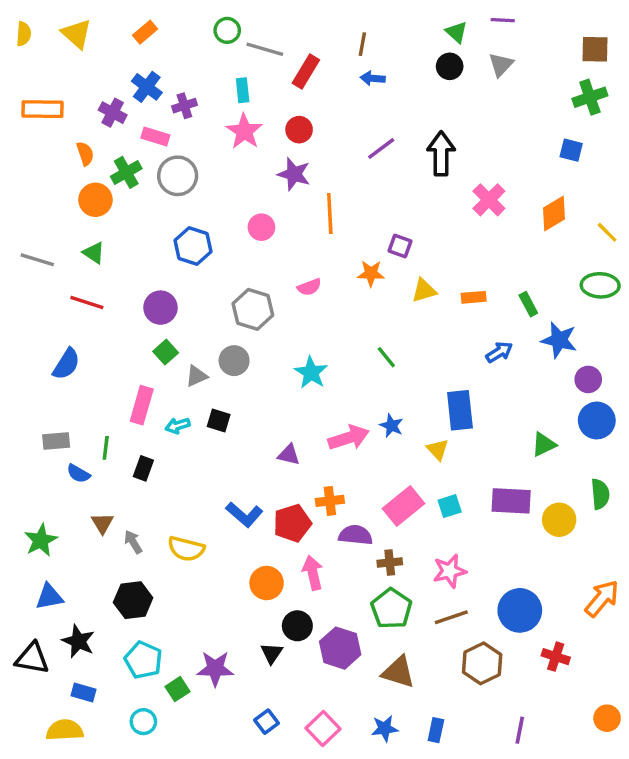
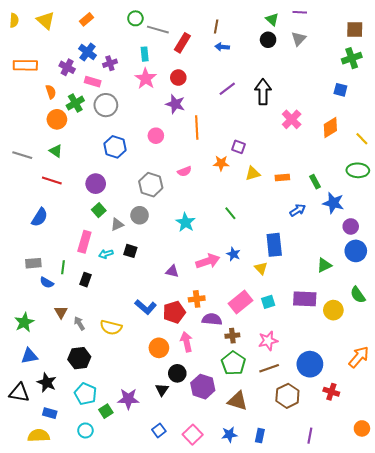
green semicircle: (600, 494) -> (358, 295), turned 150

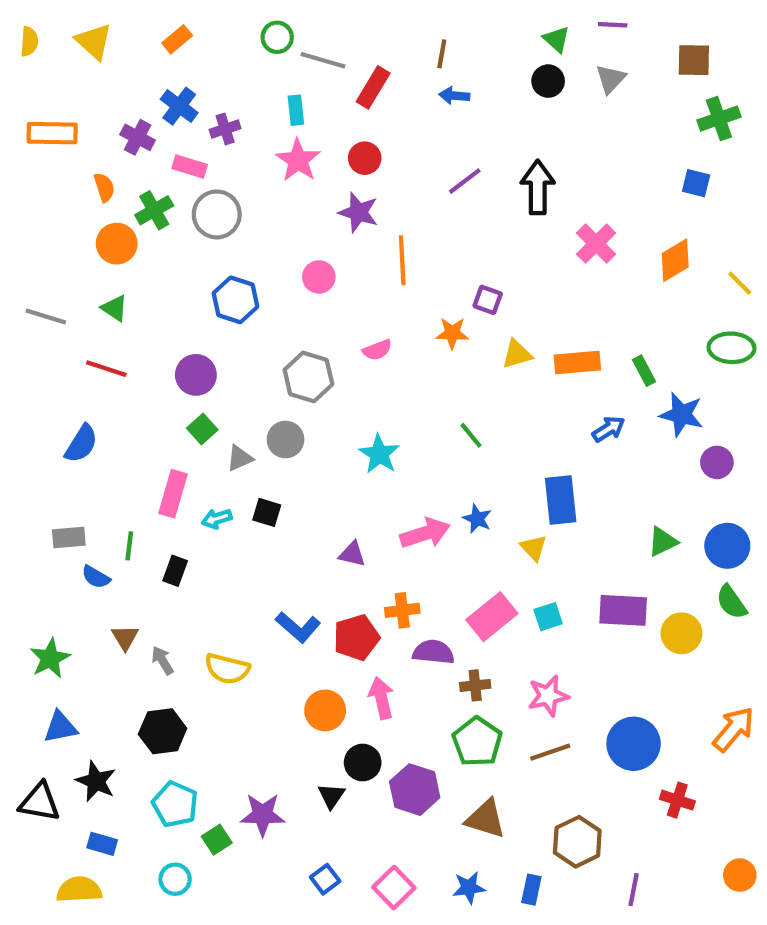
brown square: (355, 30) -> (694, 60), moved
orange rectangle: (282, 177) -> (577, 362), size x1.5
blue circle: (356, 251) -> (727, 546), moved
brown hexagon: (287, 396) -> (577, 842), moved

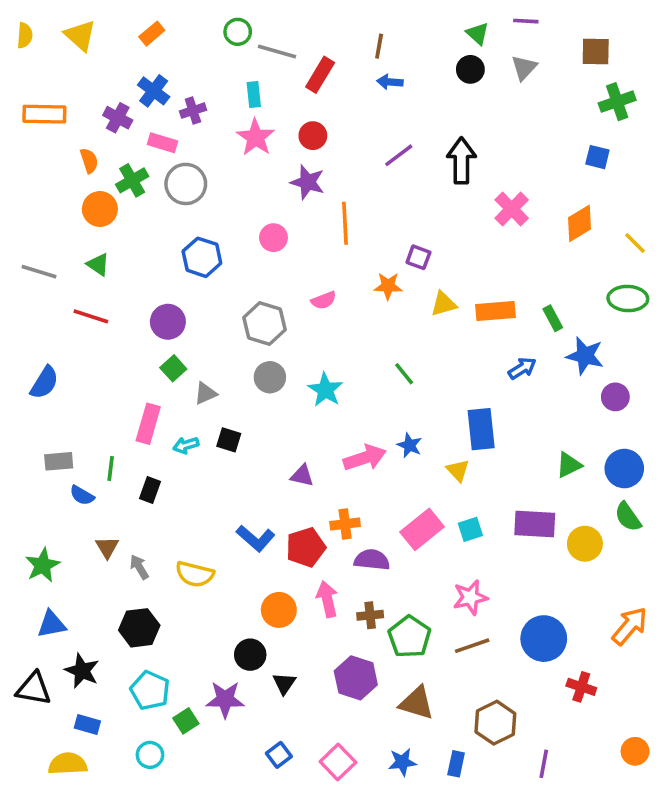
gray circle: (286, 439) -> (270, 377), moved
blue semicircle: (81, 444) -> (44, 383), moved
brown cross: (475, 685) -> (370, 615), moved
black circle: (363, 763) -> (250, 655), moved

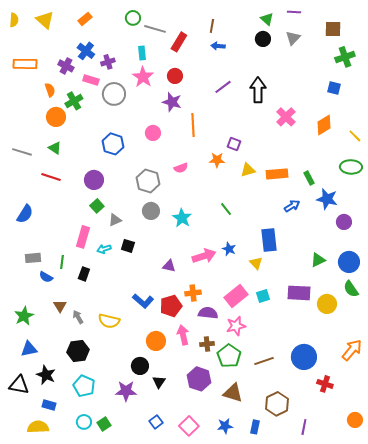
gray circle: (186, 184) -> (114, 94), moved
pink star: (470, 597) -> (236, 326), moved
green square: (186, 721) -> (104, 424), moved

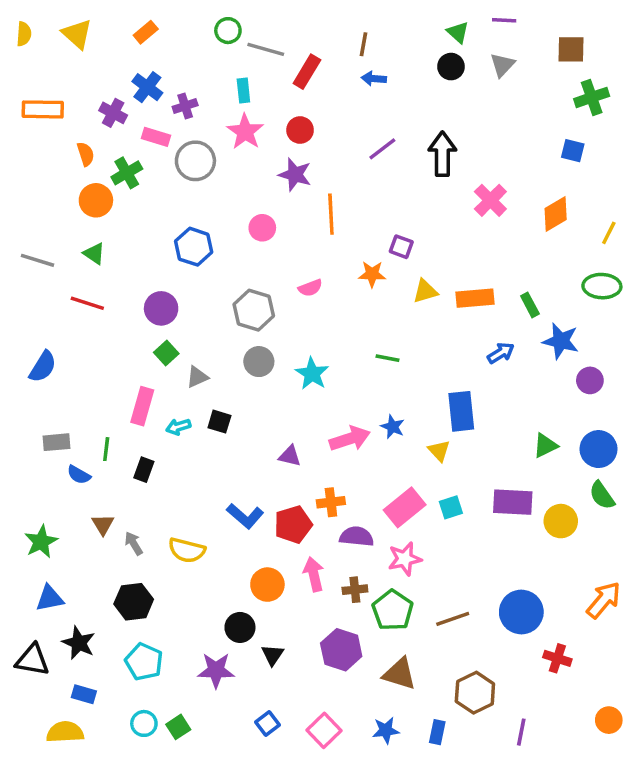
yellow line: (355, 136) -> (609, 233), turned 72
green line: (226, 209) -> (388, 358), turned -40

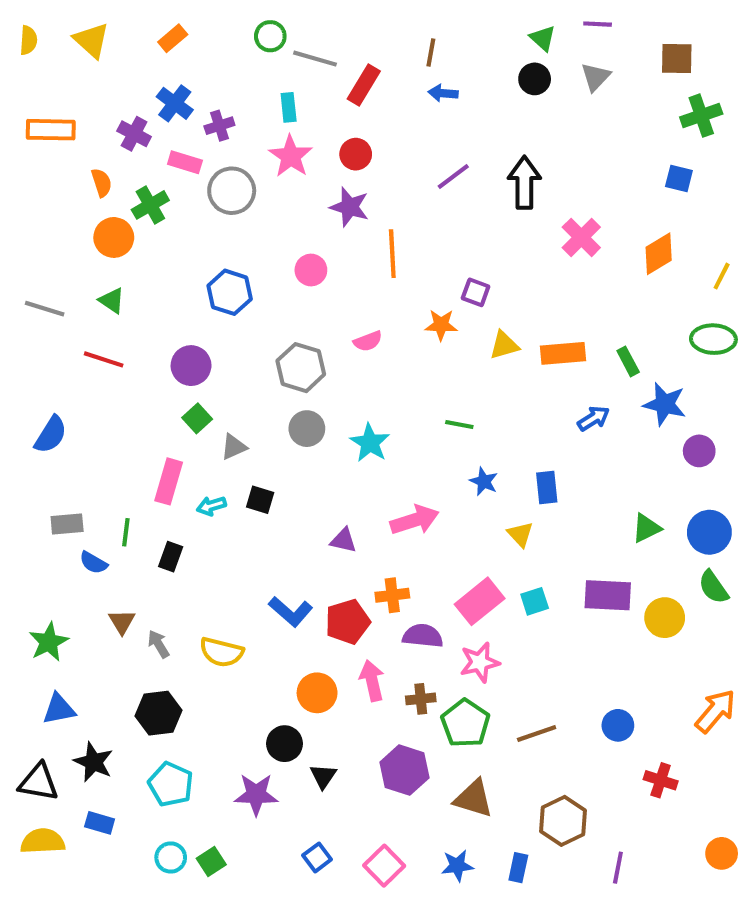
blue rectangle: (461, 411) -> (547, 488), size x0.7
blue star: (393, 427) -> (484, 481), moved
blue circle: (521, 612) -> (618, 725), size x0.6
yellow semicircle: (65, 732) -> (43, 841), moved

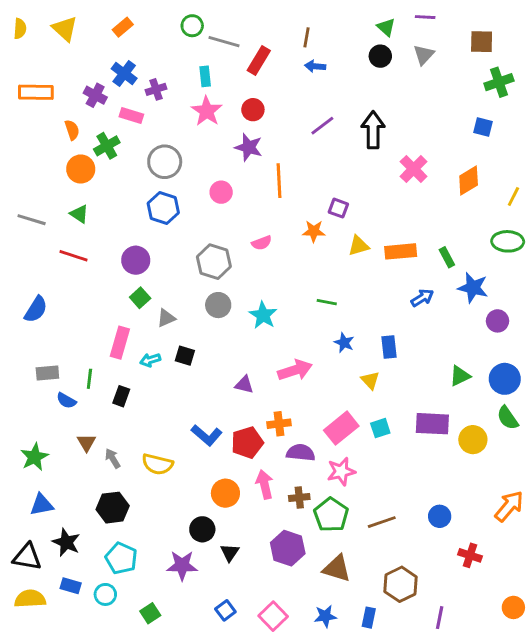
gray circle: (232, 191) -> (165, 162), moved
cyan circle: (171, 857) -> (105, 594), moved

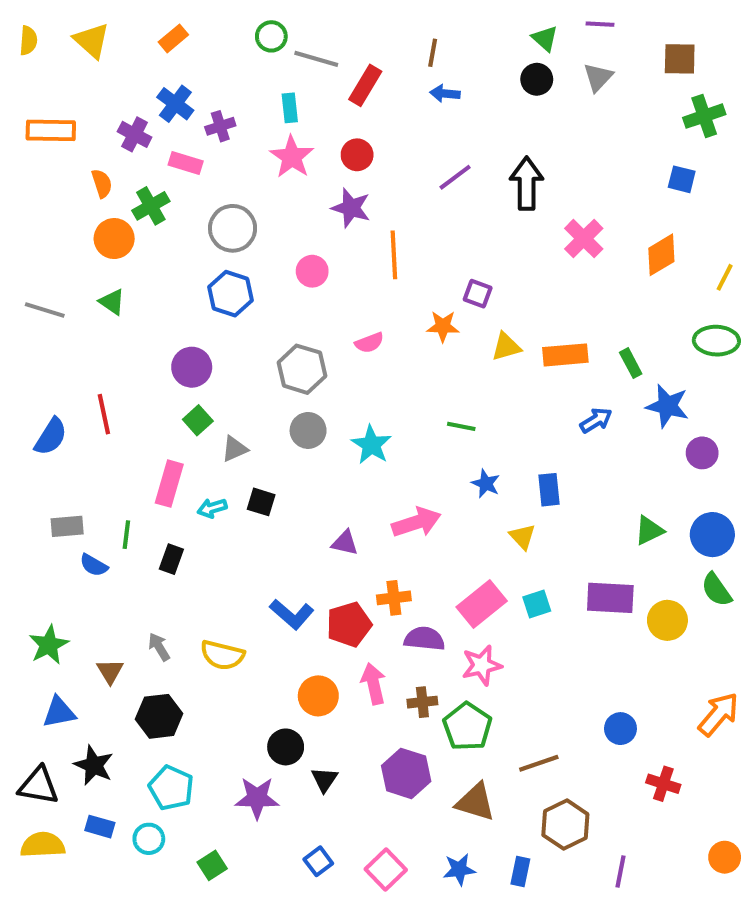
red line: (74, 256) -> (104, 414), moved, turned 60
brown triangle: (87, 442) -> (110, 671), moved
brown line: (382, 522) -> (539, 763), moved

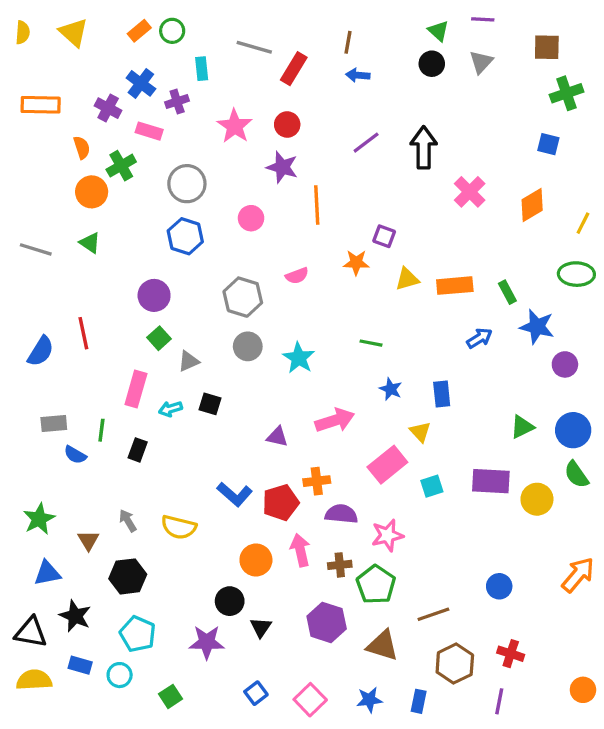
green circle: (271, 36) -> (172, 31), moved
cyan rectangle: (290, 108) -> (202, 69), moved
pink rectangle: (482, 604) -> (387, 465), moved
red cross: (663, 784) -> (511, 654), moved

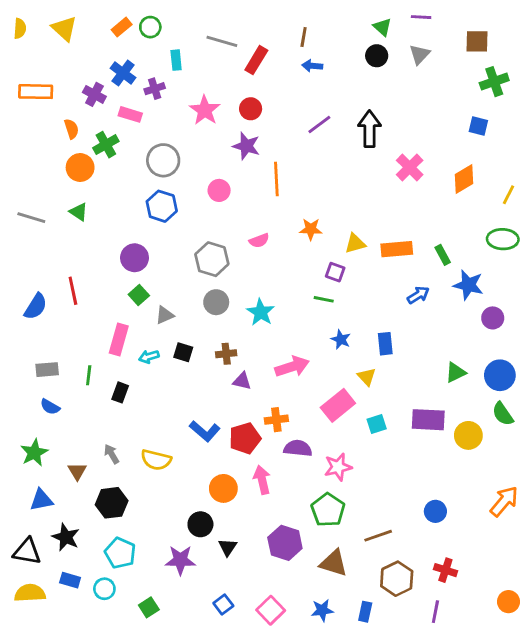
purple square: (384, 236) -> (335, 272), moved
blue semicircle: (75, 455) -> (50, 407), moved
brown cross: (340, 565) -> (226, 354), moved

